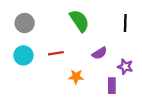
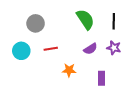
green semicircle: (79, 21) -> (85, 19), moved
gray circle: (25, 23) -> (36, 23), moved
purple star: (125, 67) -> (114, 48), moved

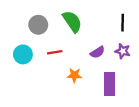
green semicircle: (85, 19) -> (72, 22), moved
purple rectangle: (102, 78) -> (110, 84), size x1.5

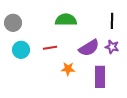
green semicircle: (72, 22) -> (66, 20), turned -55
gray circle: (38, 25) -> (13, 23), moved
purple semicircle: (97, 52) -> (89, 48), size x1.5

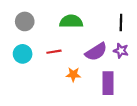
gray circle: (13, 23) -> (25, 21), moved

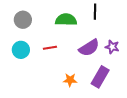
black line: (121, 23) -> (95, 12), moved
orange star: (73, 74) -> (70, 80), moved
purple rectangle: (108, 83) -> (100, 77), turned 30

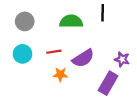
purple star: (112, 47) -> (122, 59), moved
purple semicircle: (89, 48) -> (83, 58), moved
orange star: (70, 80) -> (60, 74), moved

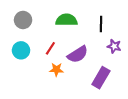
black line: (103, 13) -> (101, 24), moved
red line: (54, 52) -> (50, 48), turned -48
purple star: (122, 59) -> (114, 46), moved

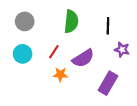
green semicircle: (67, 20) -> (71, 21), turned 95

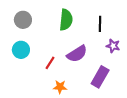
red line: (54, 52) -> (50, 63), moved
orange star: (60, 74) -> (60, 87), moved

